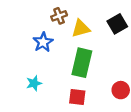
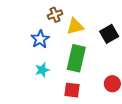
black square: (117, 24) -> (109, 34), moved
cyan star: (34, 83) -> (42, 70), moved

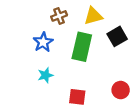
yellow triangle: (75, 26) -> (93, 16), moved
green rectangle: (76, 58) -> (82, 47), moved

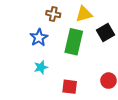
brown cross: (59, 16) -> (53, 14), turned 32

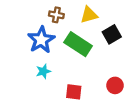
blue star: (39, 38) -> (41, 40), size x1.4
green rectangle: (74, 42) -> (78, 44), turned -70

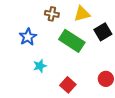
blue star: (41, 40) -> (28, 37), moved, size x0.7
red square: (74, 92) -> (68, 85), turned 35

